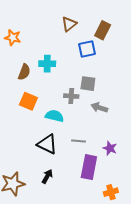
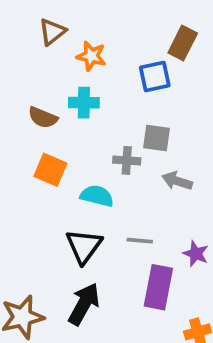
brown triangle: (69, 24) -> (52, 32), moved
orange star: (13, 38) -> (91, 56), moved
brown semicircle: (24, 72) -> (43, 118), turned 91
black triangle: (47, 144) -> (84, 246), turned 40
black arrow: (47, 176) -> (84, 304), size x1.6

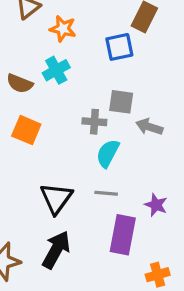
cyan cross: (84, 103) -> (56, 70), turned -30
gray arrow: (177, 181) -> (149, 127), moved
cyan semicircle: (97, 196) -> (108, 153), moved, turned -76

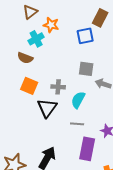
cyan cross: (56, 70) -> (36, 39), moved
gray cross: (94, 122) -> (58, 87), moved
black triangle: (56, 198) -> (47, 108), moved

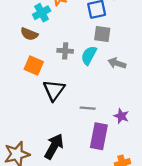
gray square: (86, 69) -> (102, 34), moved
gray cross: (58, 87) -> (65, 51), moved
cyan semicircle: (78, 100) -> (89, 55), moved

